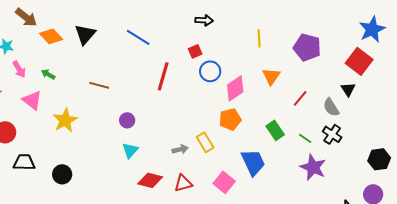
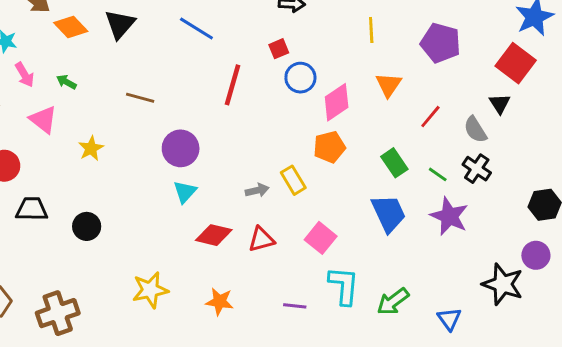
yellow star: (65, 120) -> (91, 148), size x0.7
purple circle: (127, 120) -> (181, 148), size x1.6
blue trapezoid: (253, 162) -> (389, 213), moved

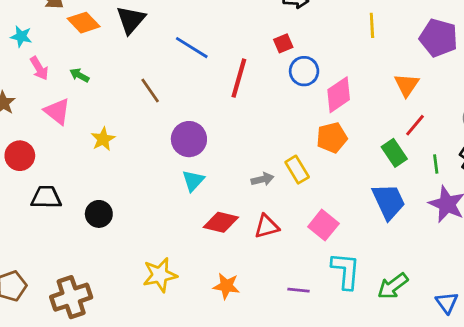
blue line: (196, 28) -> (192, 48), moved
orange triangle: (389, 85) -> (407, 85), moved
brown line: (140, 98) -> (150, 91), turned 40
red line: (430, 117) -> (415, 125), moved
green line: (438, 174) -> (436, 164), turned 48

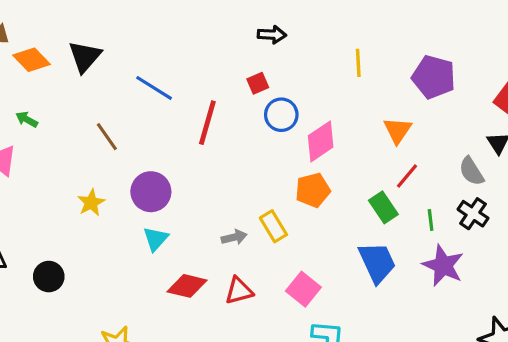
yellow star: (103, 139) -> (91, 203), moved

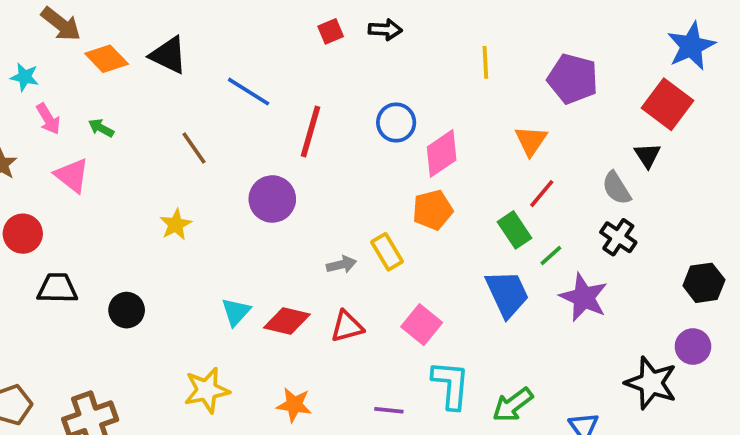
black triangle: (85, 57) -> (168, 55), turned -45
red square: (258, 83) -> (331, 31), moved
purple circle: (151, 192) -> (272, 199), moved
green line: (431, 220) -> (551, 255), moved, turned 55
cyan triangle: (156, 239) -> (236, 312), moved

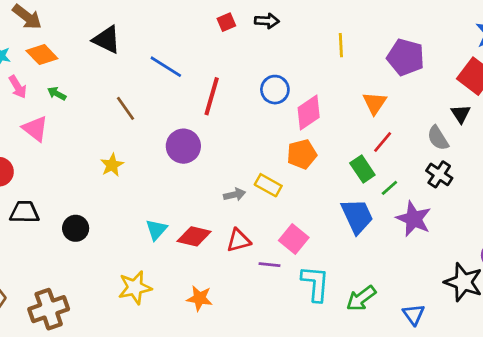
orange diamond: (107, 59) -> (42, 55), moved
yellow rectangle: (387, 252) -> (268, 185), turned -30
purple line: (389, 410) -> (270, 265), moved

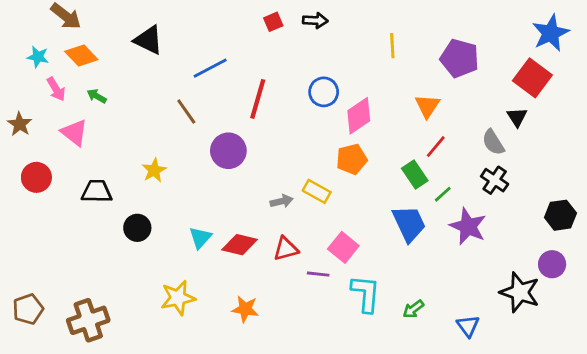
blue line: (166, 67) -> (210, 68), turned -60
brown line: (125, 108) -> (186, 112), moved
black trapezoid: (24, 212) -> (97, 191), moved
black circle: (76, 228) -> (137, 228), moved
green arrow: (361, 298) -> (413, 309), size x0.7

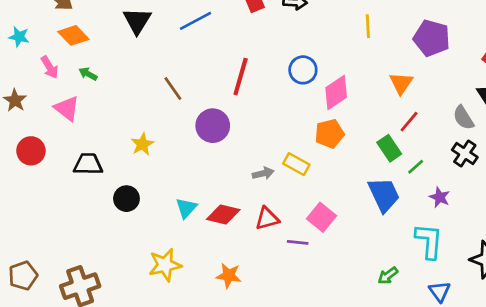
black triangle: (149, 40) -> (137, 21), turned 36
cyan star: (38, 57) -> (19, 37), moved
blue line: (210, 68) -> (195, 21), moved
purple star: (468, 226) -> (440, 197), size x0.6
cyan L-shape: (366, 294) -> (429, 241), moved

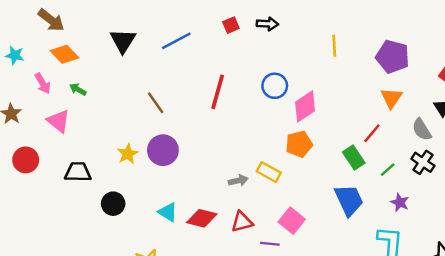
orange triangle: (401, 83) -> (391, 98), moved
purple circle: (213, 126) -> (163, 150), moved
green line: (416, 167) -> (388, 170), moved
cyan triangle: (186, 208) -> (168, 212), turned -40

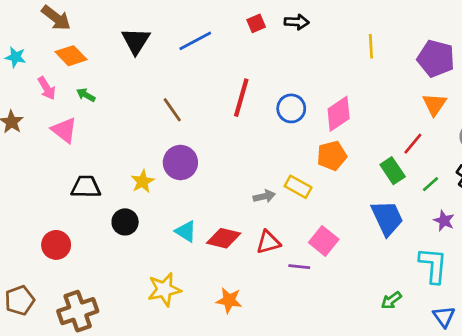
blue circle: (275, 86) -> (291, 108), moved
yellow star: (128, 154) -> (143, 181), moved
red circle: (26, 160) -> (56, 245), moved

